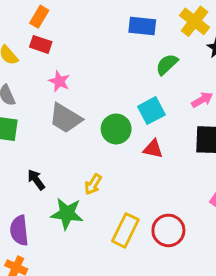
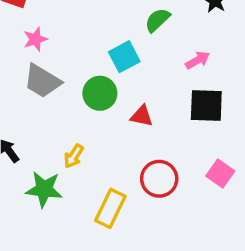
pink star: (59, 81) -> (35, 39), turned 30
cyan square: (151, 111) -> (124, 57), moved
red circle: (168, 230) -> (159, 179), moved

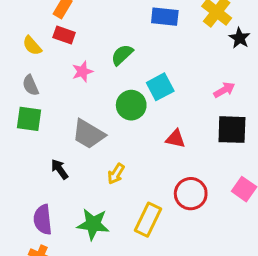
green semicircle: (157, 20) -> (122, 55), moved
gray trapezoid: (42, 81) -> (88, 134), moved
green circle: (100, 93) -> (131, 105), moved
green star: (44, 189) -> (93, 224), moved

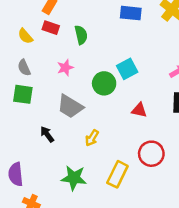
green semicircle: (122, 55) -> (81, 35), moved, turned 120
pink star: (82, 72) -> (65, 68), moved
purple semicircle: (43, 220) -> (16, 174), moved

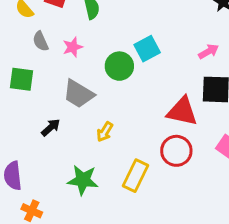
gray semicircle: (24, 68) -> (40, 41), moved
red triangle: (139, 110) -> (182, 111), moved, size x1.6
black arrow: (47, 134) -> (51, 127), turned 84

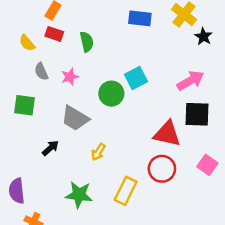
pink arrow: (209, 51) -> (190, 81), size x1.5

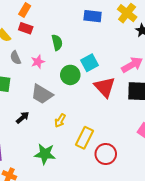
green semicircle: (87, 42) -> (57, 42), moved
red triangle: (167, 134) -> (105, 87), moved, turned 35
red circle: (162, 169) -> (106, 154), moved
yellow rectangle: (126, 191) -> (84, 138), moved

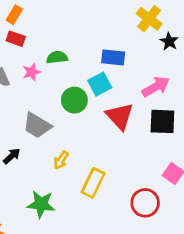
blue rectangle: (93, 16) -> (113, 57), moved
green semicircle: (57, 42) -> (57, 57), turned -84
pink star: (38, 62) -> (32, 72), moved
red circle: (106, 154) -> (145, 203), moved

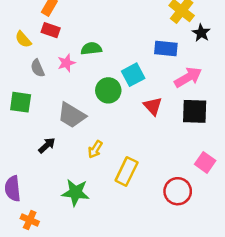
blue rectangle: (113, 57) -> (166, 49), moved
red triangle: (120, 116) -> (153, 106), size x0.7

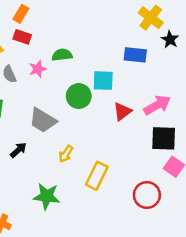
cyan square: (133, 75) -> (103, 81), turned 30
pink arrow: (188, 77) -> (157, 105), moved
red triangle: (153, 106) -> (122, 111), turned 36
black square: (195, 111) -> (164, 138), moved

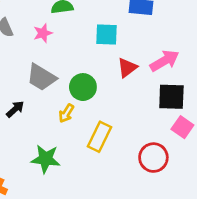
pink star: (38, 69) -> (43, 33), moved
green circle: (79, 96) -> (83, 87), moved

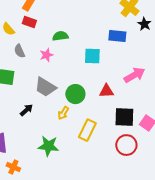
red triangle: (127, 68) -> (106, 91), moved, turned 35
black square: (171, 97) -> (124, 117), moved

